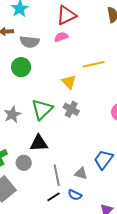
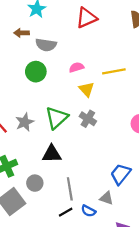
pink semicircle: (61, 37) -> (76, 67), moved
gray circle: (24, 163) -> (35, 183), moved
gray triangle: (81, 173) -> (106, 198), moved

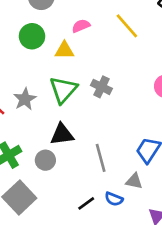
yellow line: (114, 71) -> (127, 26), turned 65
yellow triangle: (86, 89) -> (64, 50), moved, turned -42
gray circle: (35, 183) -> (45, 160), moved
gray line: (70, 189) -> (101, 158), moved

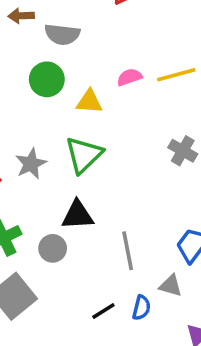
pink semicircle: (81, 26) -> (129, 77), moved
yellow line: (127, 26) -> (176, 75), turned -68
gray cross: (101, 87) -> (183, 151), moved
blue semicircle: (114, 199) -> (141, 308), turned -102

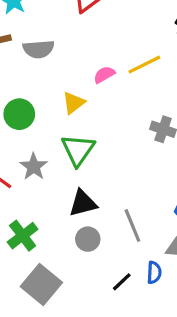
green circle: (47, 79) -> (19, 114), moved
yellow triangle: (89, 102) -> (74, 103), turned -30
gray circle: (53, 248) -> (88, 239), moved

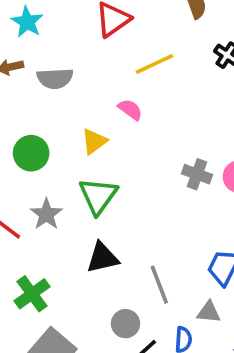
yellow line: (144, 65) -> (154, 64), moved
pink semicircle: (104, 75) -> (130, 110), turned 65
gray circle: (88, 239) -> (126, 324), moved

